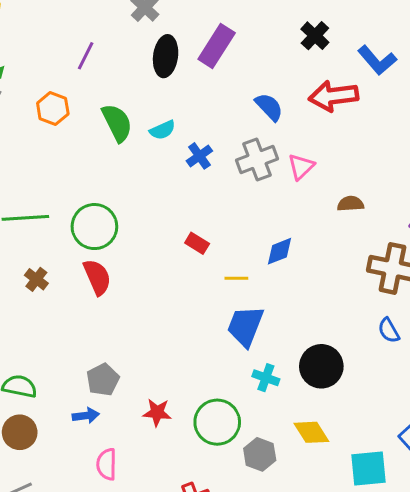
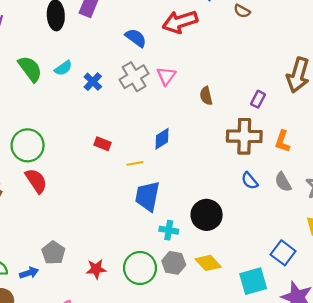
brown semicircle: (351, 204) -> (206, 96), turned -90
blue arrow: (86, 416) -> (29, 273), moved
gray hexagon: (260, 454) -> (174, 263), moved

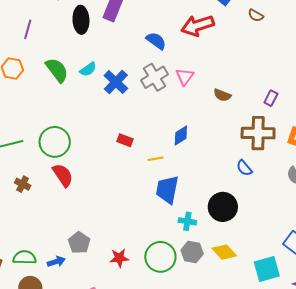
blue cross: (93, 82) -> (116, 82), size x1.4
brown semicircle: (206, 96) -> (222, 95), turned -54
blue semicircle: (250, 181) -> (244, 168), moved

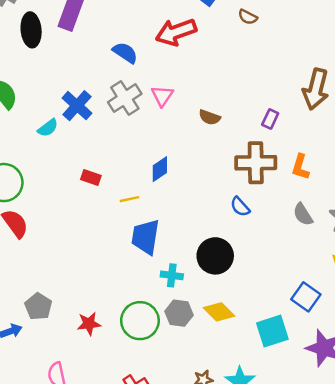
cyan semicircle: (88, 69) -> (48, 128), moved

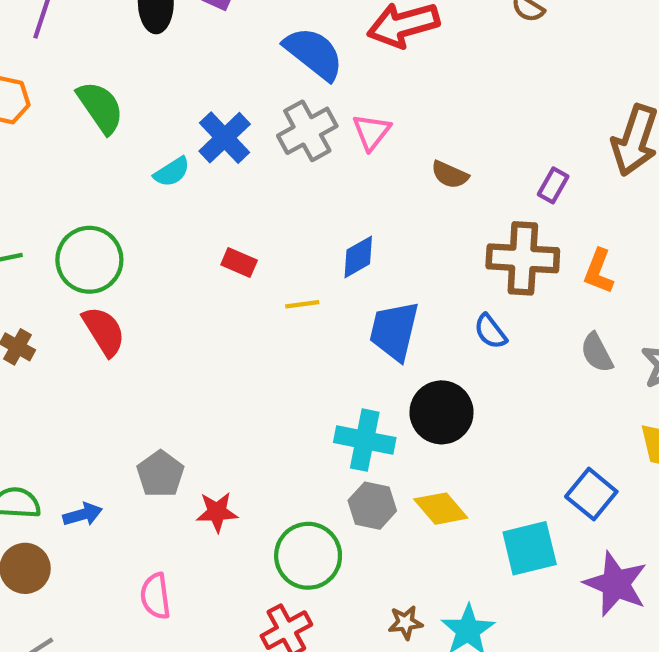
blue semicircle: (125, 53) -> (314, 53), size x1.4
blue trapezoid: (146, 237) -> (394, 331), moved
cyan cross: (172, 275) -> (365, 440), size x1.5
gray pentagon: (38, 307) -> (160, 474), moved
green circle: (140, 321) -> (308, 556), moved

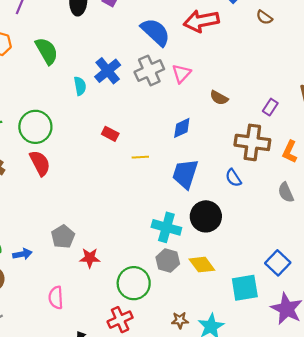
cyan semicircle: (172, 172) -> (80, 86), turned -72
blue diamond: (358, 257) -> (182, 128), moved

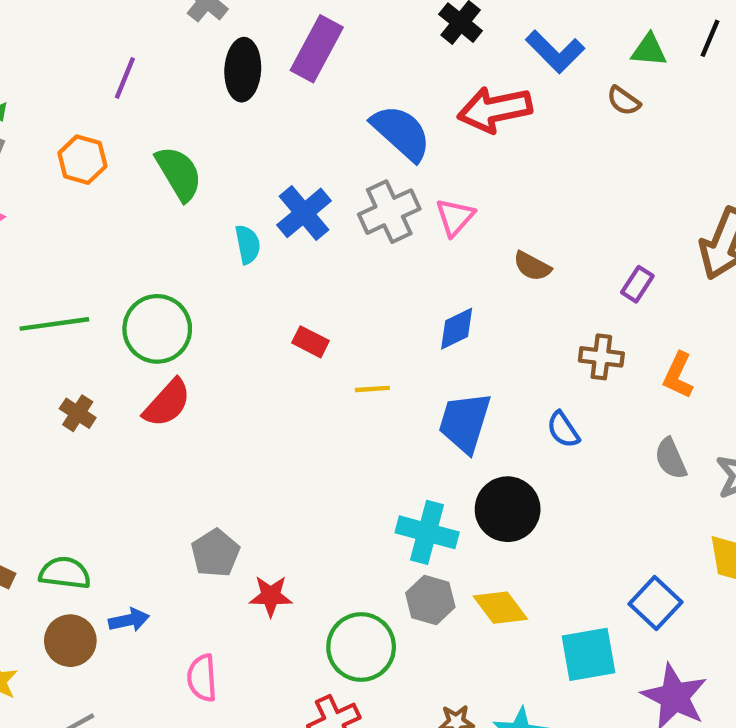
brown cross: (252, 142) -> (601, 357), size x0.6
red semicircle: (40, 163) -> (167, 403), turned 70
blue arrow: (22, 254) -> (129, 620), moved

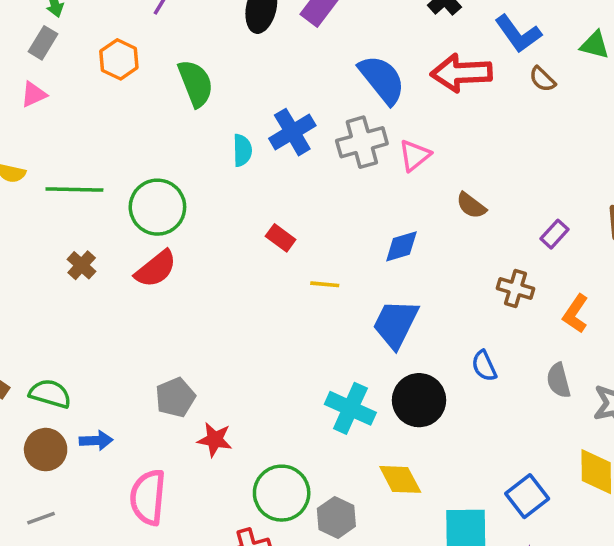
brown semicircle: (624, 101) -> (542, 79), moved
blue semicircle: (563, 430) -> (484, 366), moved
gray hexagon: (430, 600) -> (336, 517), moved
pink semicircle: (202, 678) -> (148, 497), size x1.4

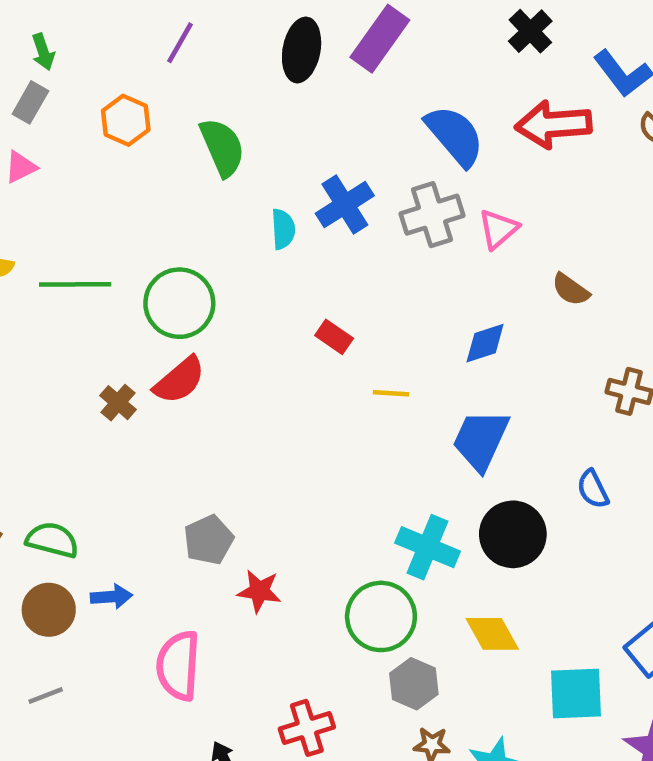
brown cross: (82, 265) -> (118, 403), moved
green circle: (282, 493) -> (381, 616), moved

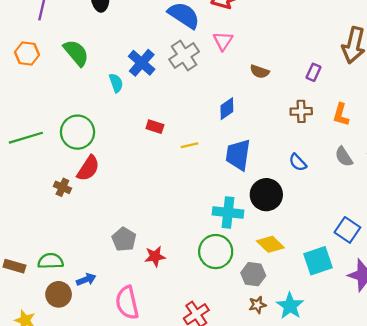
pink triangle: (498, 229) -> (223, 41), moved
gray hexagon: (414, 684) -> (253, 274), moved

